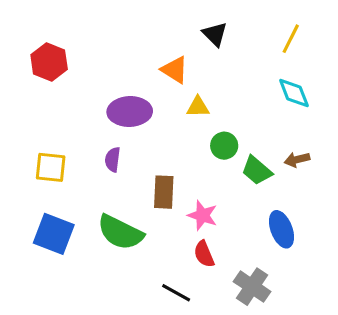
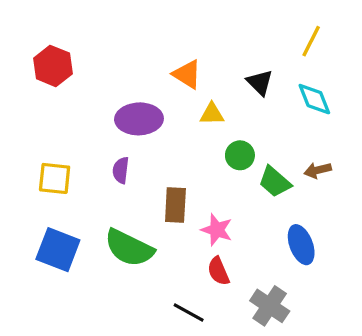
black triangle: (215, 34) -> (260, 83), moved

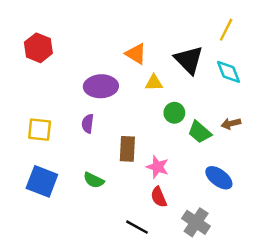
black triangle: (260, 83) -> (189, 60), size x1.5
blue ellipse: (301, 245) -> (219, 178), turned -32
green semicircle: (129, 248) -> (94, 180), size x0.6

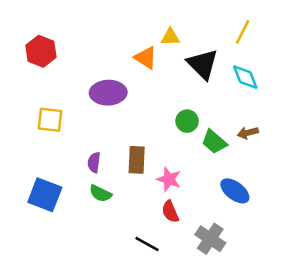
yellow triangle: (154, 83) -> (170, 37), moved
purple semicircle: (88, 124) -> (94, 162), moved
yellow square: (40, 130) -> (50, 120), moved

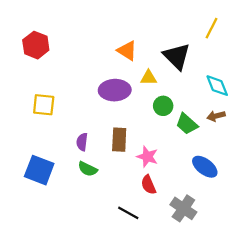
yellow triangle: (170, 37) -> (148, 78), moved
cyan diamond: (245, 77) -> (217, 86), moved
purple ellipse: (108, 93) -> (115, 90), moved

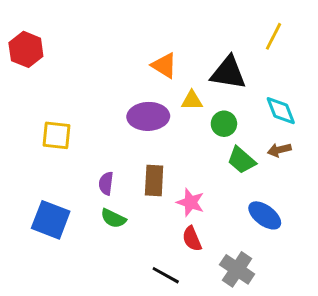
red hexagon: (36, 45) -> (26, 49), moved
black triangle: (177, 56) -> (228, 73), turned -36
green circle: (163, 106) -> (224, 124), moved

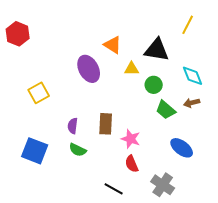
purple ellipse: (148, 116) -> (89, 69), moved, turned 64
yellow square: (56, 135) -> (39, 93), turned -35

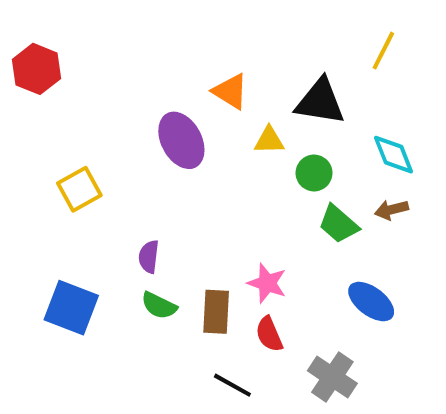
brown rectangle: (106, 124) -> (216, 312), moved

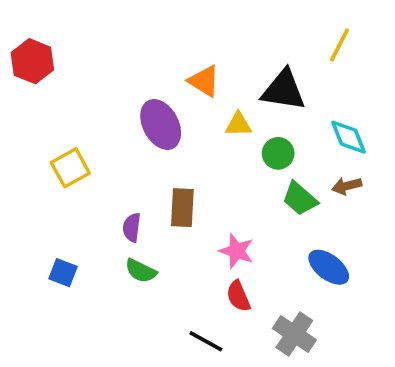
blue square: (71, 308) -> (63, 273), size x0.6
brown rectangle: (216, 312) -> (182, 208), moved

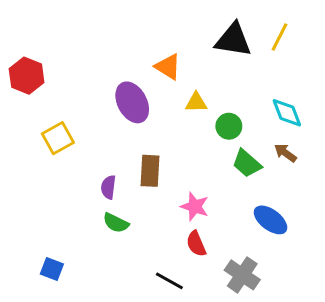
red hexagon: (32, 61) -> (27, 76), moved
black triangle: (284, 90) -> (233, 40), moved
brown arrow: (347, 186) -> (285, 153), turned 50
blue square: (63, 273) -> (52, 269), moved

